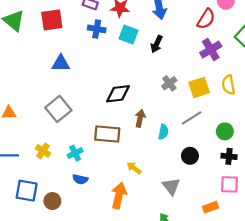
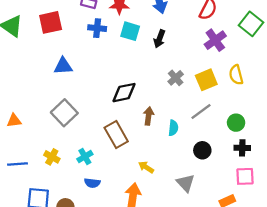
brown rectangle: (107, 134) -> (116, 135), turned 60

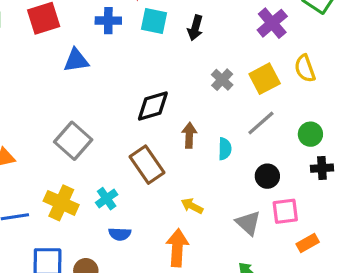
blue triangle: (63, 66) -> (76, 60), moved
yellow cross: (52, 157) -> (61, 203), size x1.5
pink square: (245, 176) -> (285, 211), moved

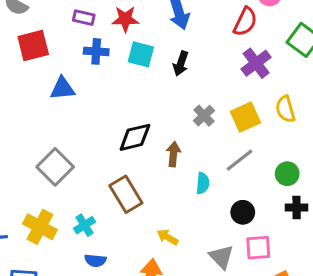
brown arrow: (189, 135) -> (173, 154), moved

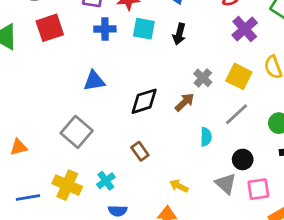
blue triangle: (63, 88) -> (94, 81), moved
yellow square: (245, 117) -> (239, 76), turned -35
brown arrow: (173, 154) -> (185, 102), moved, turned 45
brown rectangle: (126, 194) -> (140, 151), size x0.6
gray triangle: (221, 257) -> (226, 184), moved

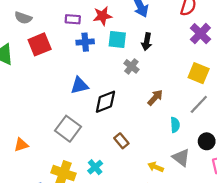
gray cross: (203, 78) -> (131, 66), moved
black diamond: (144, 101) -> (105, 102), moved
gray triangle: (226, 184) -> (181, 158), moved

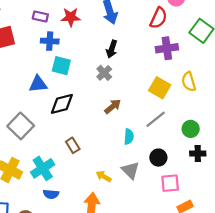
purple cross: (200, 34) -> (167, 48), turned 30
cyan square: (117, 39) -> (61, 66), moved
gray cross: (131, 66) -> (104, 73), moved
cyan cross: (95, 167) -> (43, 168), size x1.5

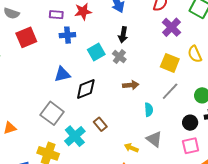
purple cross: (167, 48) -> (171, 27), turned -30
cyan square: (61, 66) -> (96, 52), moved, turned -36
brown arrow: (113, 106) -> (131, 85), turned 42
black circle: (158, 158) -> (190, 123), moved
cyan cross: (43, 168) -> (75, 136), moved

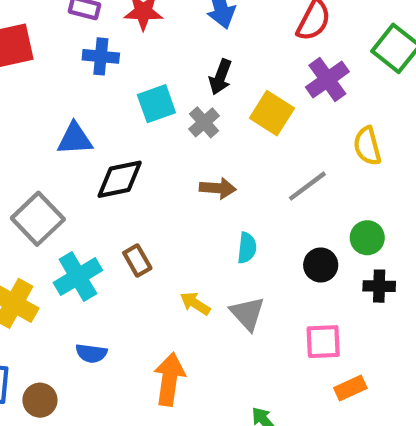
yellow square: (170, 63) -> (272, 113), moved
gray line: (170, 91) -> (307, 186), moved
black circle: (190, 123) -> (321, 265), moved
yellow arrow: (131, 148) -> (195, 303), moved

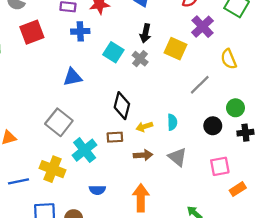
cyan square: (156, 104) -> (113, 52), turned -30
black diamond: (120, 179) -> (122, 106), moved, turned -56
brown arrow: (218, 188) -> (143, 155), moved
brown rectangle: (137, 261) -> (115, 137), turned -56
yellow arrow: (195, 303) -> (144, 127), moved, turned -42

